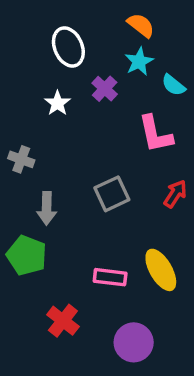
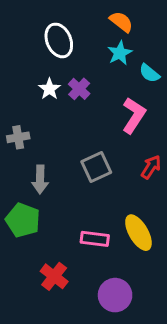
purple cross: (105, 89) -> (79, 89), moved
pink L-shape: (155, 134) -> (134, 115), turned -135
gray cross: (21, 159) -> (18, 137), turned -30

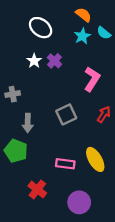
white ellipse: (59, 40) -> (41, 28), turned -30
cyan semicircle: (149, 73) -> (104, 33), moved

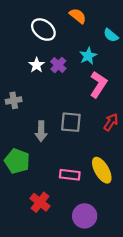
orange semicircle: (83, 15) -> (78, 16), moved
cyan star: (82, 36) -> (88, 56), moved
gray square: (66, 114) -> (71, 122), turned 30
gray arrow: (28, 123) -> (41, 131), moved

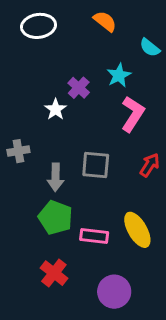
white ellipse: (43, 30) -> (39, 26), moved, turned -45
white star: (37, 65) -> (56, 109), moved
gray cross: (14, 100) -> (18, 151), moved
green pentagon: (17, 161) -> (56, 217), moved

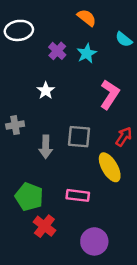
white ellipse: (39, 26) -> (19, 30), moved
cyan star: (119, 75) -> (87, 53), moved
purple cross: (79, 88) -> (57, 51), moved
green pentagon: (56, 217) -> (29, 197), moved
yellow ellipse: (137, 230) -> (110, 167), moved

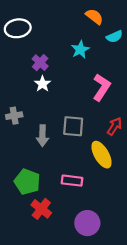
orange semicircle: (87, 18) -> (94, 17), moved
cyan semicircle: (124, 39) -> (114, 37), turned -63
purple cross: (57, 51) -> (40, 63), moved

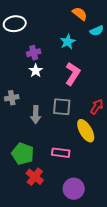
purple cross: (40, 63) -> (34, 53), turned 32
pink L-shape: (102, 87) -> (73, 74), moved

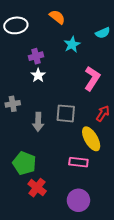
orange semicircle: (80, 14) -> (57, 17), moved
pink L-shape: (73, 74) -> (92, 78), moved
pink rectangle: (61, 153) -> (78, 162), moved

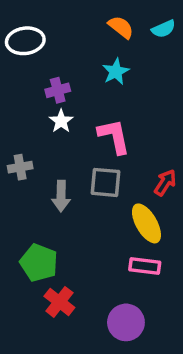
orange semicircle: (57, 17) -> (121, 27), moved
cyan semicircle: (103, 33) -> (164, 29), moved
pink L-shape: (92, 78) -> (114, 136), moved, turned -45
pink rectangle: (78, 162) -> (145, 266), moved

